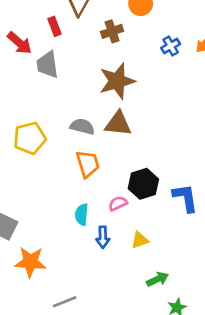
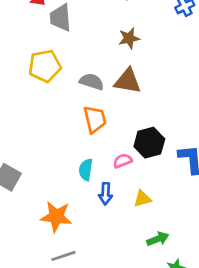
brown star: (117, 81) -> (129, 38), size x0.6
yellow pentagon: (30, 138) -> (45, 66), moved
orange star: (30, 262) -> (56, 217), moved

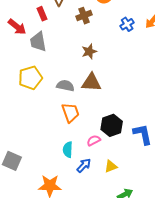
blue arrow: (106, 194) -> (84, 166), turned -133

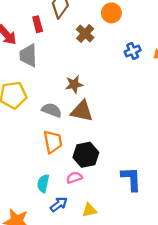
brown cross: (84, 16) -> (85, 34), turned -35
brown star: (89, 51) -> (74, 84), moved
black hexagon: (112, 125) -> (86, 155), moved

